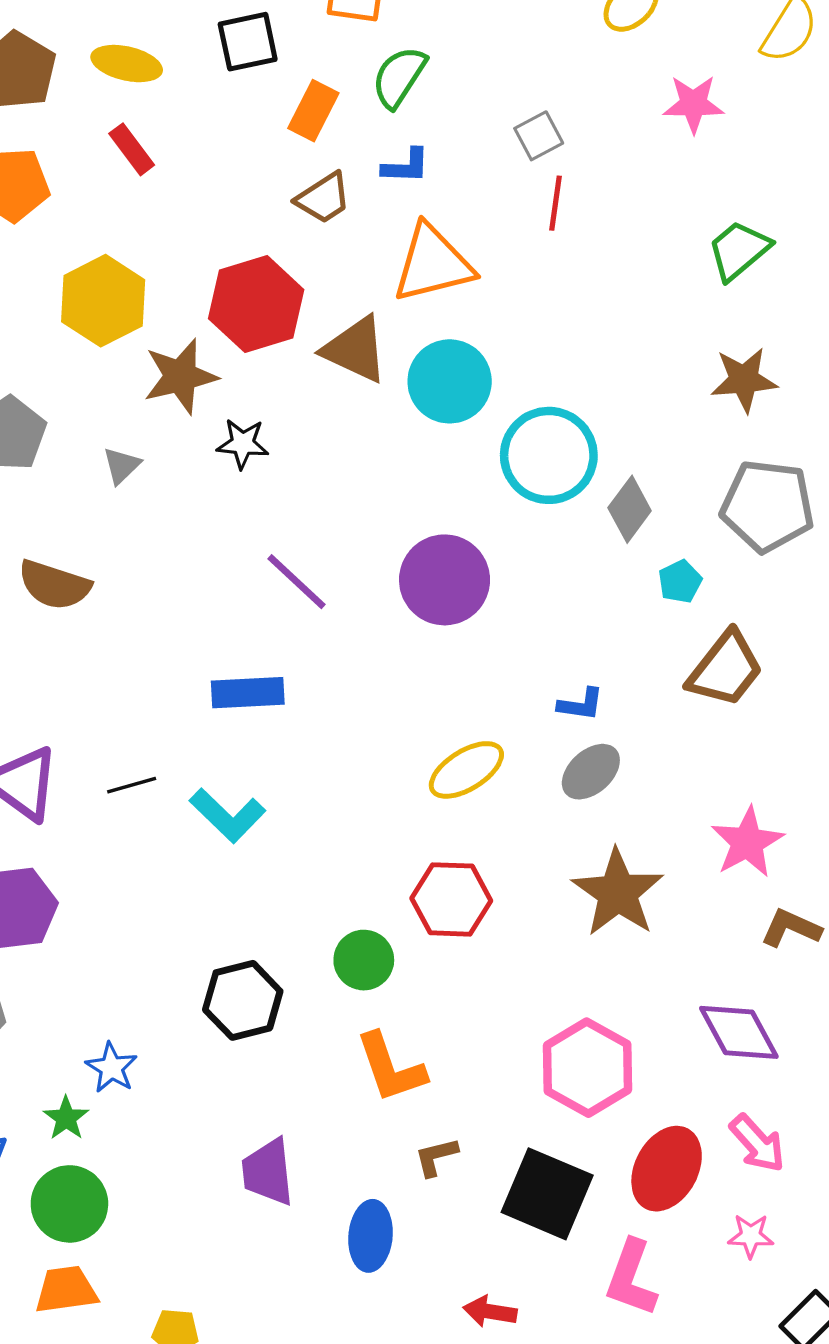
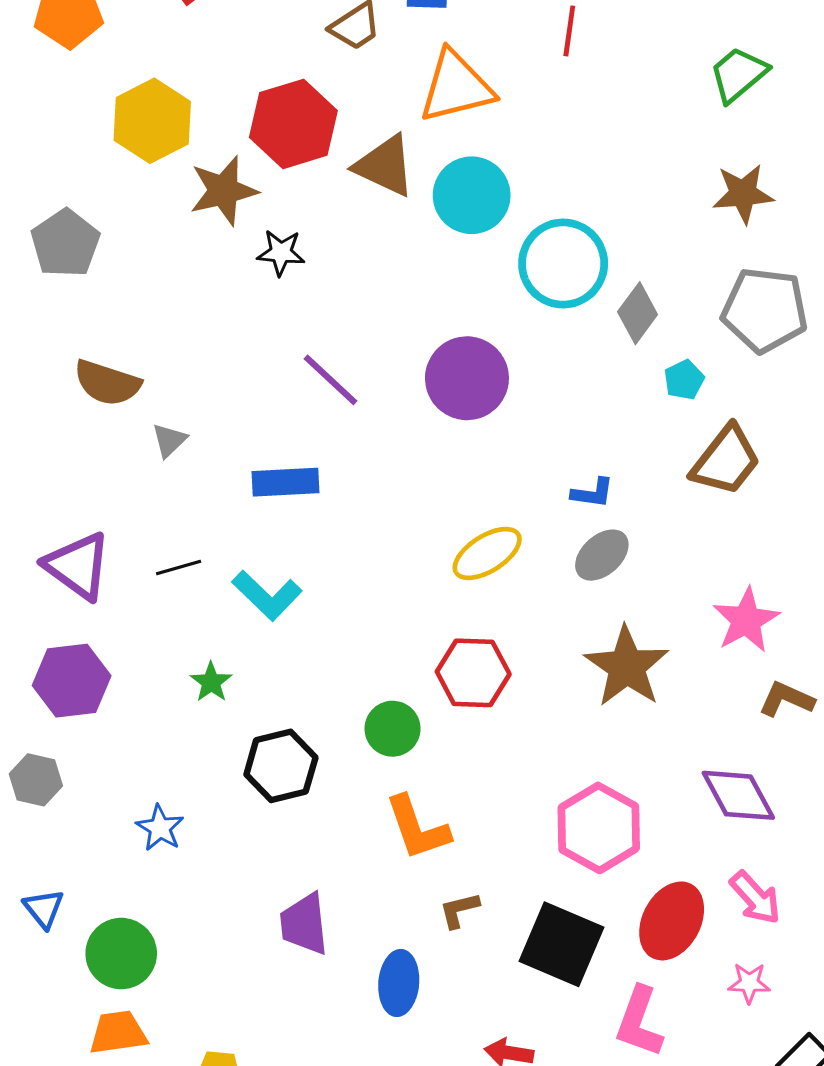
gray triangle: (122, 466) -> (169, 440), moved
green star: (66, 1118) -> (211, 682), moved

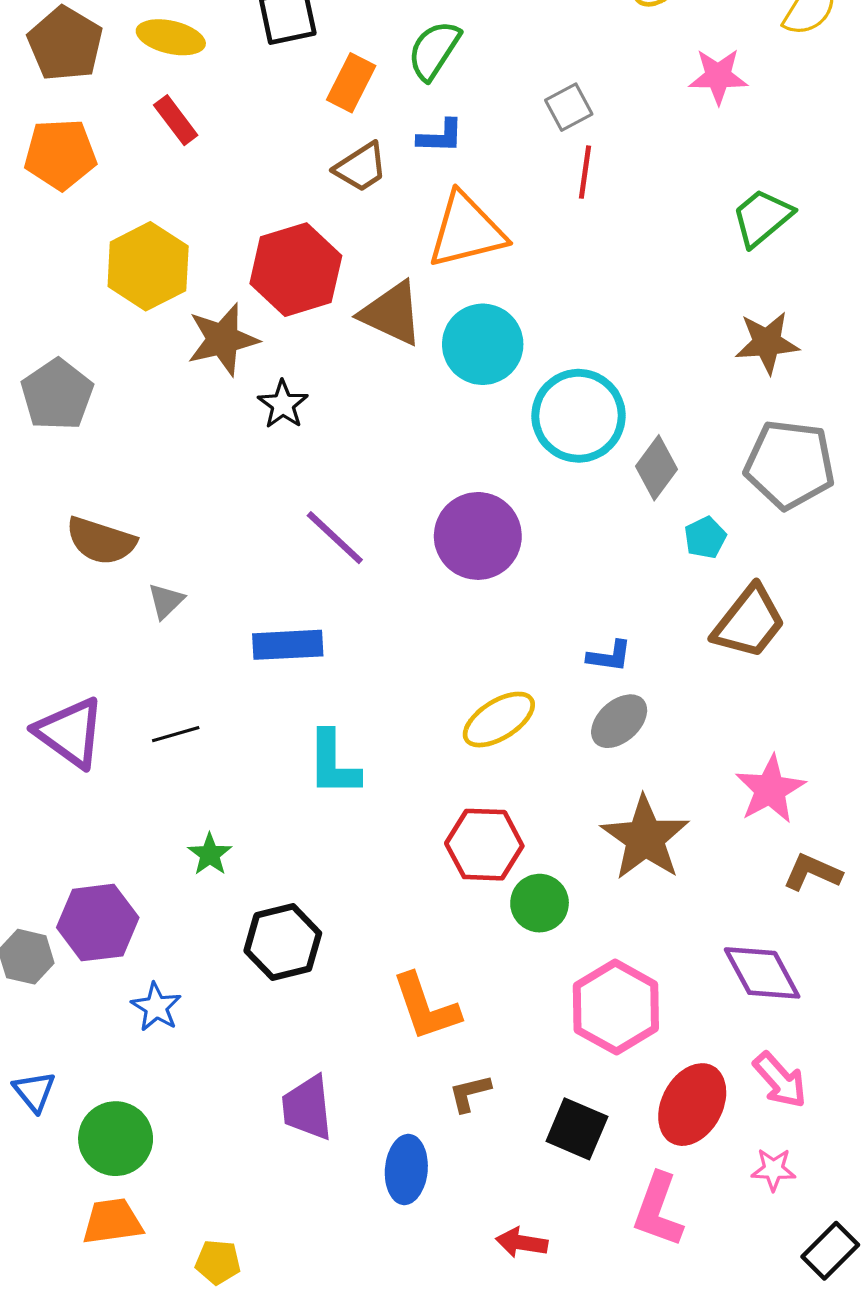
black star: (281, 253) -> (283, 404), turned 30
cyan L-shape: (267, 595) -> (333, 763), moved, turned 46
purple hexagon: (72, 681) -> (98, 923), moved
green circle: (393, 729) -> (540, 903), moved
black square: (562, 944) -> (577, 1129), size x0.7

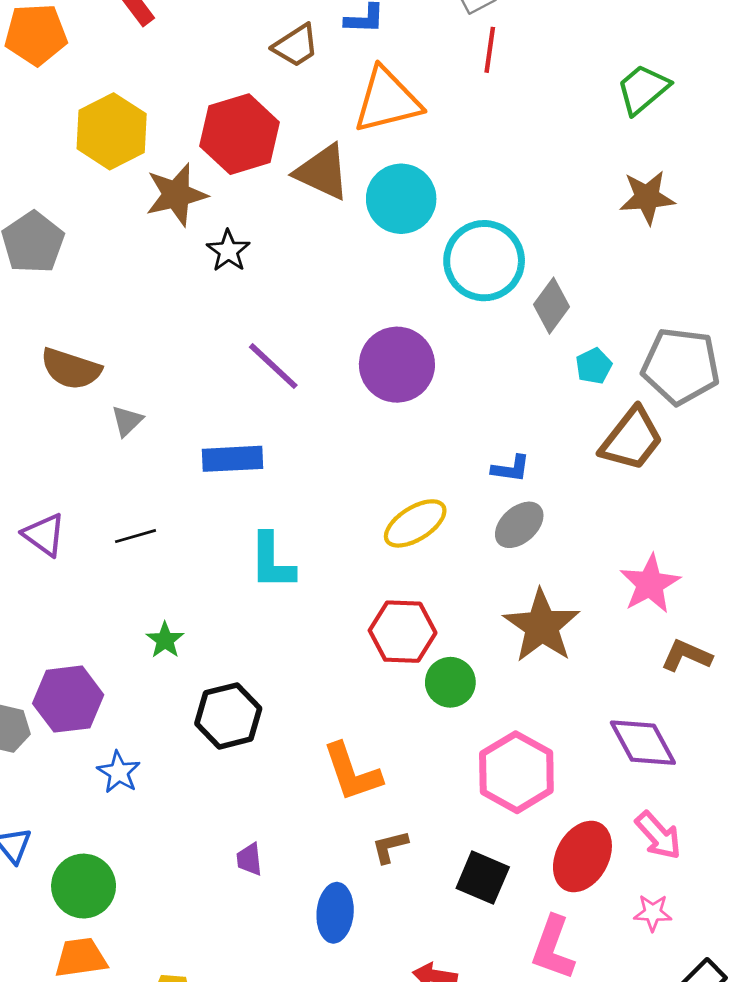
gray pentagon: (790, 464) -> (681, 366), moved
purple triangle: (70, 733) -> (44, 535), size x0.7
purple trapezoid: (307, 1108) -> (249, 859), size x0.6

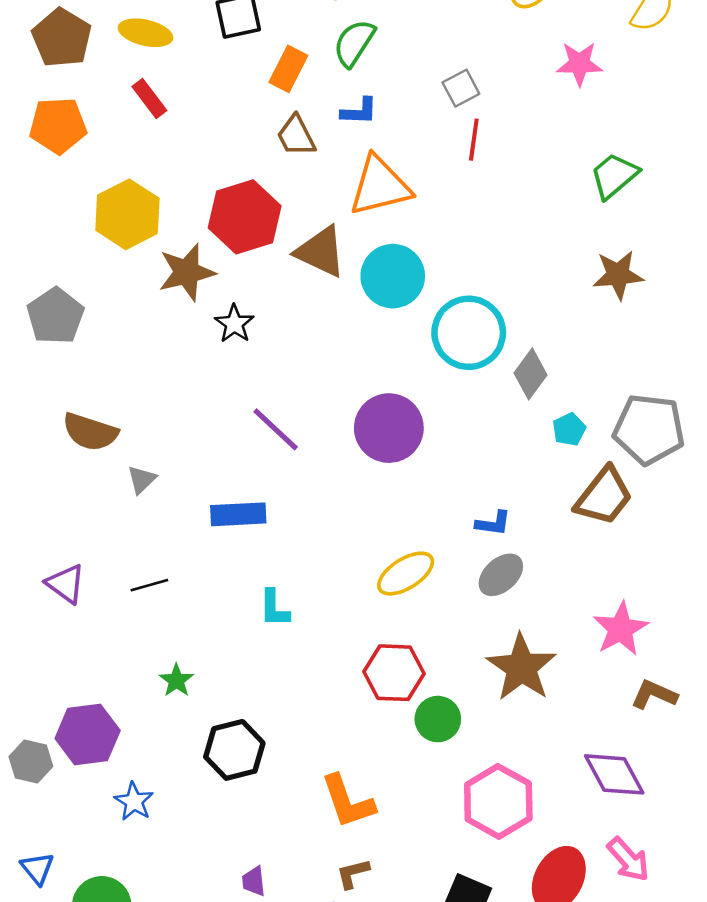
brown trapezoid: (296, 46) -> (296, 136), turned 96
cyan L-shape: (272, 561) -> (274, 608), size x0.7
brown L-shape: (390, 847) -> (353, 874), moved

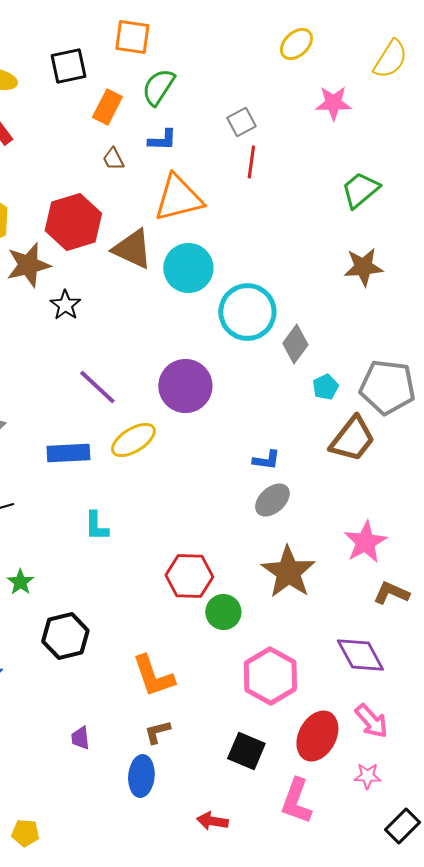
brown trapezoid: (296, 136) -> (113, 159), size x0.7
yellow ellipse: (406, 574) -> (133, 440), moved

